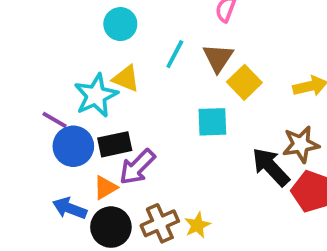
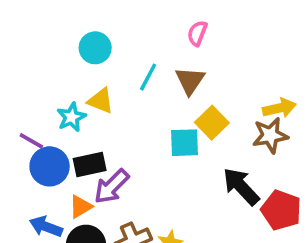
yellow square: (244, 82) -> (212, 123), moved
cyan star: (96, 95) -> (71, 117), size x0.7
brown star: (301, 144) -> (270, 135), moved

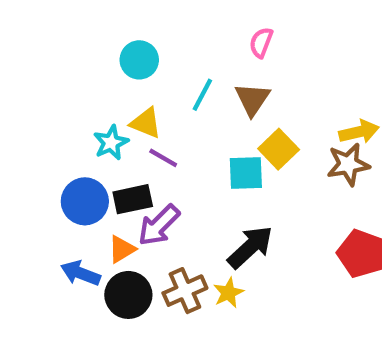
purple line: (31, 141) -> (163, 158), moved
black arrow: (241, 186) -> (250, 247), moved, turned 90

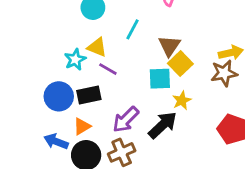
brown triangle: (252, 99) -> (169, 46), moved
purple arrow: (159, 225) -> (126, 120), moved
yellow star: (228, 293) -> (182, 100), moved

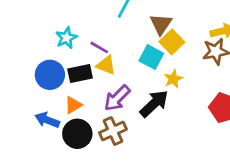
yellow triangle: (97, 47) -> (106, 65), moved
cyan square: (160, 79) -> (151, 57), turned 30

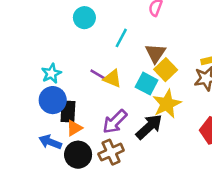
cyan star: (66, 38) -> (51, 73), moved
yellow triangle: (106, 65) -> (112, 79), moved
black rectangle: (80, 73) -> (68, 112), moved, turned -75
yellow star: (173, 79) -> (167, 104), size x1.6

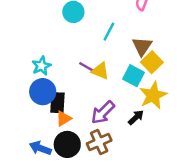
black arrow: (149, 127) -> (136, 117), size x0.6
blue arrow: (50, 142) -> (40, 148), moved

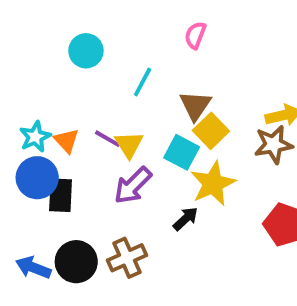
yellow triangle: (100, 71) -> (129, 145), turned 36
purple arrow: (103, 113) -> (133, 186), moved
orange triangle: (64, 119) -> (66, 141), moved, turned -42

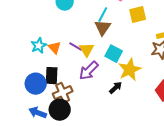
cyan line: (143, 82) -> (103, 15), moved
brown triangle: (195, 105) -> (103, 28), moved
yellow square: (211, 131) -> (138, 15), moved, turned 30
blue circle: (37, 178) -> (36, 84), moved
brown cross: (127, 258) -> (63, 93), moved

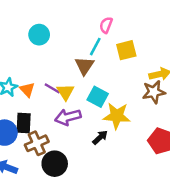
cyan line: (103, 15) -> (95, 47), moved
yellow star: (130, 70) -> (117, 116), turned 30
purple arrow: (89, 71) -> (68, 117), turned 30
black circle: (60, 110) -> (55, 164), moved

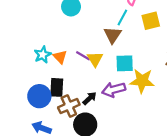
cyan square: (98, 97) -> (125, 63), turned -30
purple arrow: (68, 117) -> (114, 90), moved
black arrow: (100, 137) -> (90, 98), moved

